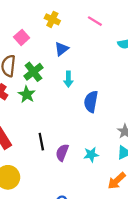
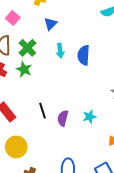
blue semicircle: (91, 102) -> (84, 55), moved

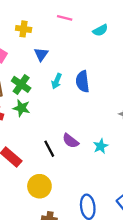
cyan arrow: (60, 51) -> (57, 81), turned 40
purple semicircle: (63, 118) -> (71, 141), moved, turned -56
yellow circle: (16, 147) -> (39, 186), moved

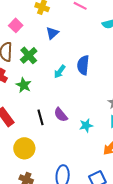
cyan arrow: (57, 81) -> (60, 72), moved
green star: (21, 108) -> (24, 85), moved

